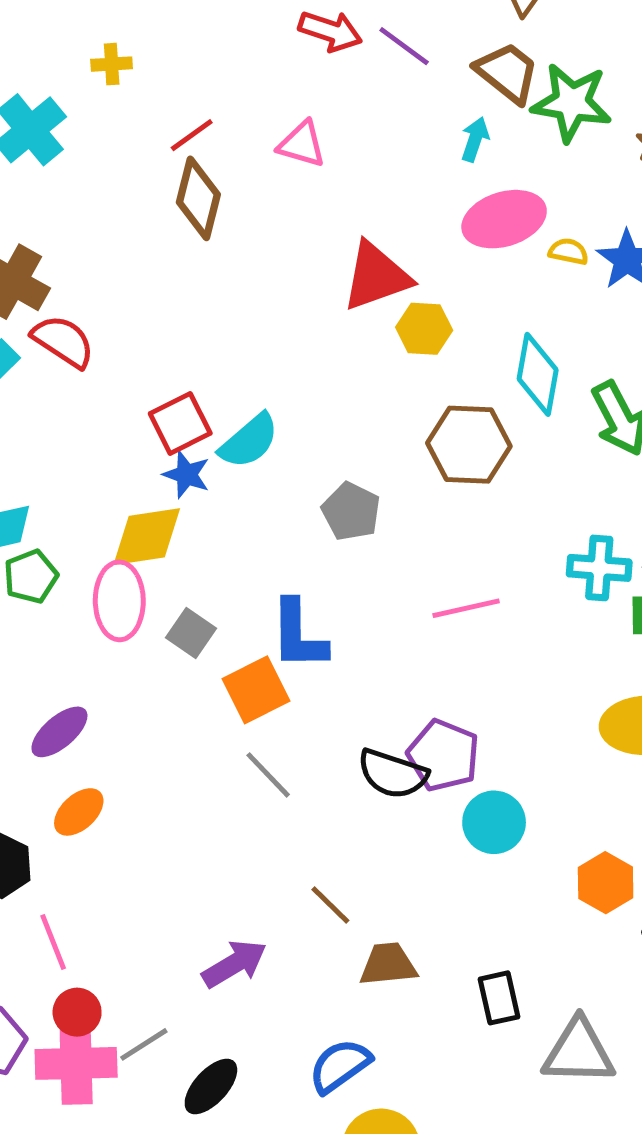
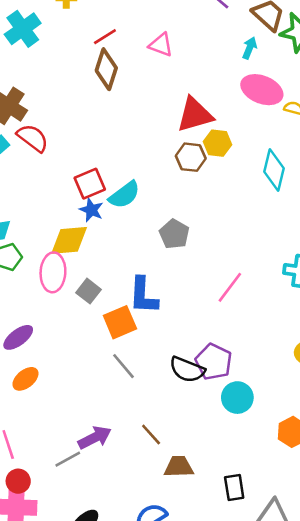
pink ellipse: (504, 219) -> (262, 90), turned 36
brown hexagon: (469, 445) -> (191, 157), moved, size x0.7
pink line: (466, 608) -> (230, 287), turned -44
purple arrow: (234, 964) -> (95, 438), moved
gray line: (144, 1044) -> (68, 459), moved

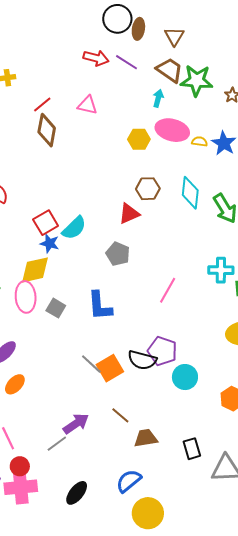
red triangle: (195, 115) -> (129, 214), moved, size x0.7
yellow hexagon: (217, 143) -> (139, 139), moved
brown hexagon: (191, 157) -> (148, 189), moved
orange square: (120, 322) -> (110, 368), moved

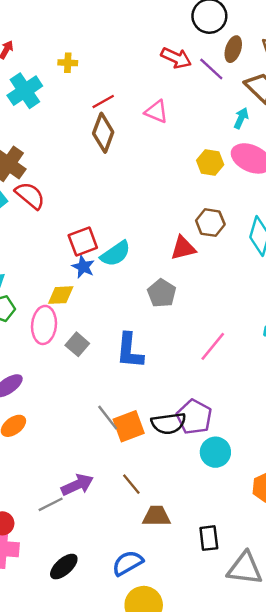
brown ellipse: (138, 29) -> (233, 49), moved
yellow diamond: (35, 270) -> (61, 295), size x0.7
black semicircle: (142, 360) -> (168, 423), turned -32

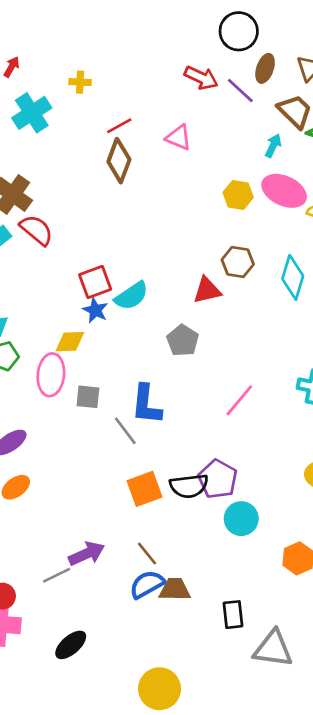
gray square: (77, 344) -> (88, 397), turned -35
gray line: (108, 417) -> (125, 431), moved
blue semicircle: (128, 563) -> (147, 584), moved

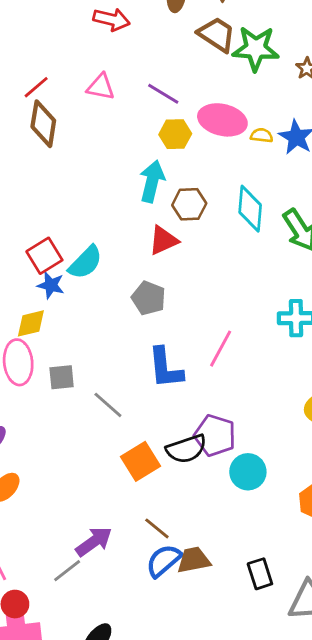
purple line: (240, 90) -> (163, 94), moved
cyan arrow: (273, 146) -> (152, 181), moved, size x1.6
blue L-shape: (146, 404) -> (165, 368), moved

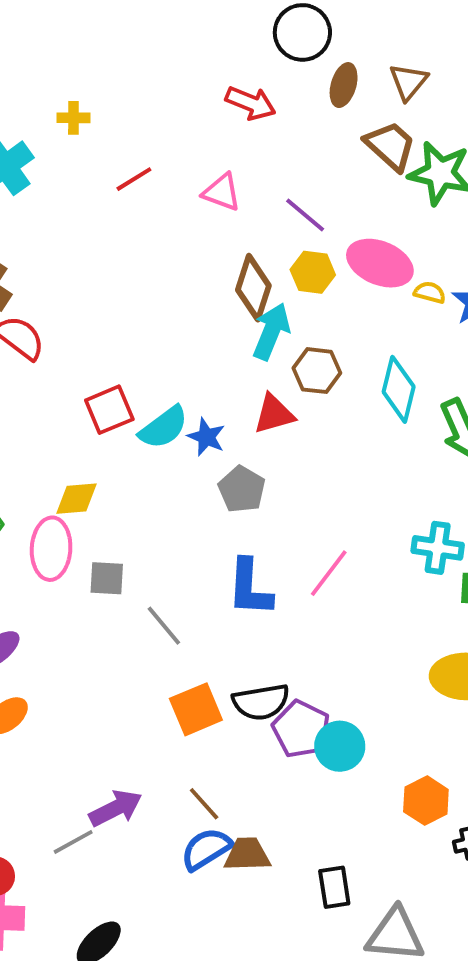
brown diamond: (43, 124) -> (253, 288), moved
blue star: (51, 285) -> (206, 437), moved
purple pentagon: (215, 435) -> (301, 729), moved

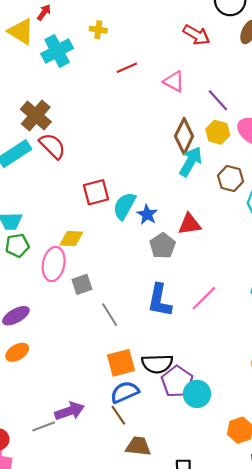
brown hexagon: (317, 371) -> (231, 178), moved
red triangle: (274, 414) -> (190, 224), moved
cyan semicircle: (164, 427) -> (124, 206), turned 148
gray square: (107, 578) -> (82, 284), turned -30
blue semicircle: (206, 849) -> (125, 392), moved

